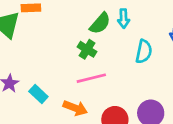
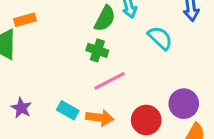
cyan semicircle: (144, 51) -> (160, 38), turned -45
cyan rectangle: (38, 94) -> (68, 110), moved

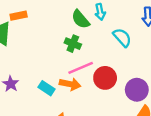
green semicircle: (105, 19) -> (81, 19), turned 108
orange arrow: (100, 118) -> (70, 84), moved
red circle: (146, 120) -> (105, 78), moved

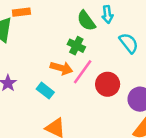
pink line: (81, 68) -> (83, 72), turned -35
orange arrow: (70, 84) -> (61, 68), moved

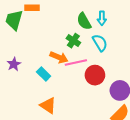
cyan semicircle: (129, 43) -> (100, 43), moved
pink line: (83, 72) -> (76, 62), turned 35

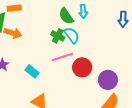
cyan semicircle: (100, 43) -> (72, 35), moved
orange arrow: (59, 57) -> (13, 33), moved

